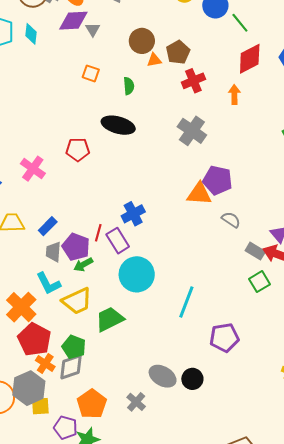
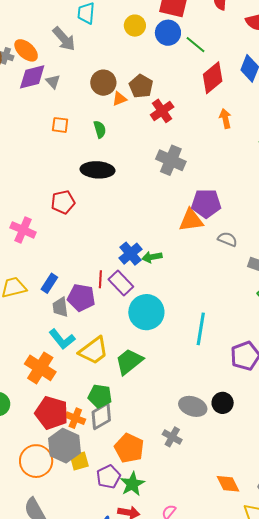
orange arrow: (234, 95) -> (225, 119), moved
green arrow: (83, 265) -> (152, 257), moved, turned 30
red pentagon: (34, 339) -> (52, 413), moved
purple pentagon: (66, 428) -> (108, 477), turned -30

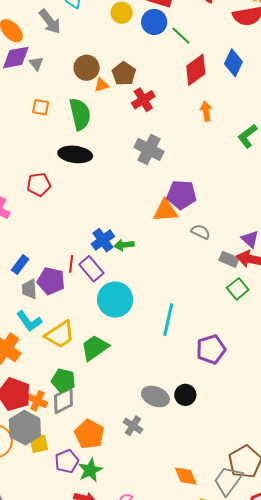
green semicircle: (100, 129) -> (80, 114), size x1.8

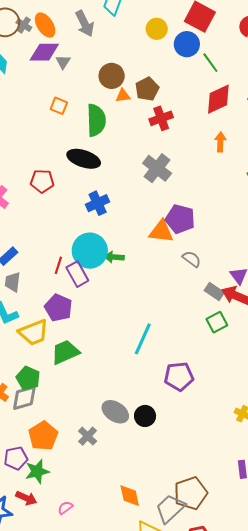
blue cross: (103, 240) -> (98, 203), moved
purple pentagon: (51, 281) -> (58, 308), moved
cyan circle: (115, 300) -> (90, 251), moved

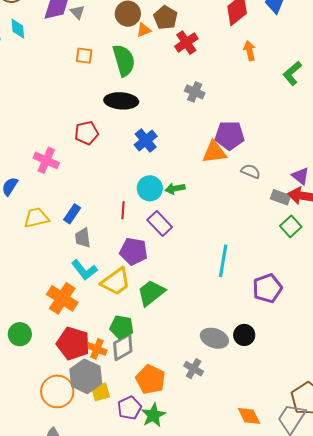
gray cross: (157, 168) -> (195, 92), size x0.7
cyan circle: (90, 251) -> (150, 188), size x0.7
purple rectangle: (77, 274) -> (160, 223), moved

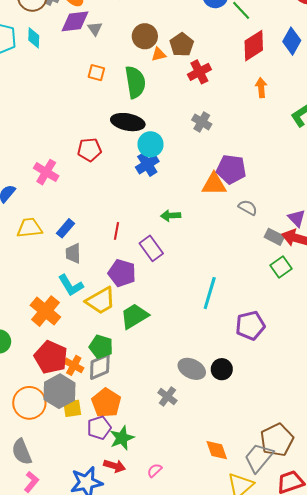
cyan circle: (150, 188) -> (151, 144), moved
orange pentagon: (150, 379) -> (106, 403), moved

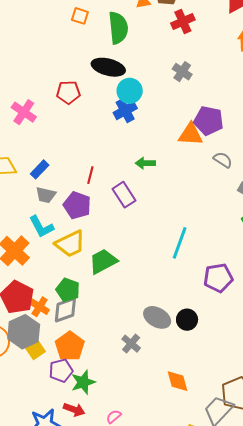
gray trapezoid: (73, 253) -> (46, 195), turned -80
purple pentagon: (122, 273) -> (77, 205), moved
yellow square: (72, 408) -> (35, 350), turned -30
orange diamond: (217, 450) -> (177, 381), moved

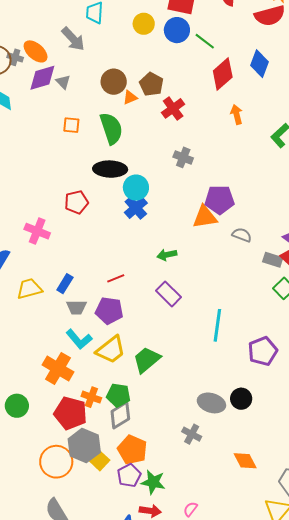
red line: (90, 175) -> (116, 278), turned 66
purple rectangle: (124, 195) -> (168, 294), moved
orange cross: (40, 307) -> (91, 397), moved
green star: (83, 382) -> (153, 482), turned -30

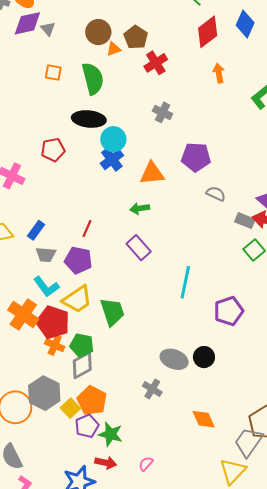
orange triangle: (205, 217) -> (152, 173), moved
red line: (116, 278) -> (87, 228), turned -48
green trapezoid: (147, 360) -> (112, 312), turned 108
red pentagon: (70, 413) -> (53, 322), moved
yellow square: (100, 461) -> (70, 408), moved

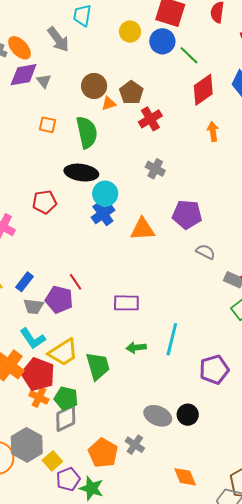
green arrow: (140, 208) -> (136, 348), moved
red line: (87, 228) -> (76, 282), turned -60
purple rectangle: (139, 248) -> (126, 303), turned -50
purple pentagon: (78, 260) -> (59, 299), moved
orange pentagon: (92, 401) -> (103, 453), moved

